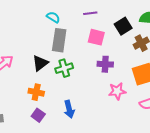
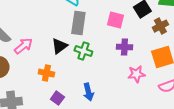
green cross: (64, 68) -> (83, 51), turned 36
orange cross: (36, 92) -> (46, 73), moved

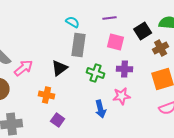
green cross: (83, 51) -> (96, 73), moved
pink star: (136, 74) -> (122, 96), moved
blue arrow: (88, 92) -> (101, 109), moved

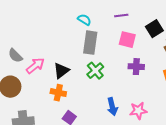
black triangle: (60, 68) -> (61, 71), moved
green cross: (96, 73) -> (95, 71), moved, turned 30
pink star: (122, 96) -> (138, 111), moved

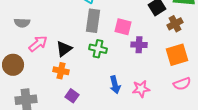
pink square: (127, 40) -> (123, 27), moved
gray semicircle: (15, 56) -> (22, 23), moved, turned -42
green cross: (95, 71) -> (98, 49), turned -36

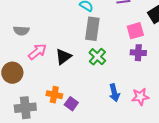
pink square: (123, 27) -> (135, 31), moved, turned -30
green cross: (98, 49) -> (97, 57), turned 30
orange cross: (61, 71) -> (54, 95), moved

